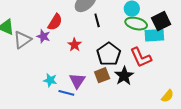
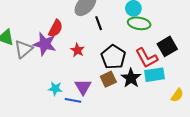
black square: (161, 21) -> (167, 46), moved
cyan rectangle: (154, 35) -> (154, 75), moved
purple star: (43, 36) -> (45, 44), size x1.6

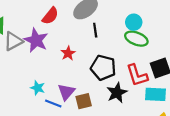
red semicircle: (56, 28) -> (50, 16), moved
black pentagon: (113, 57) -> (103, 68), turned -30
cyan rectangle: (154, 75) -> (155, 94), moved
brown square: (108, 79) -> (84, 101), moved

